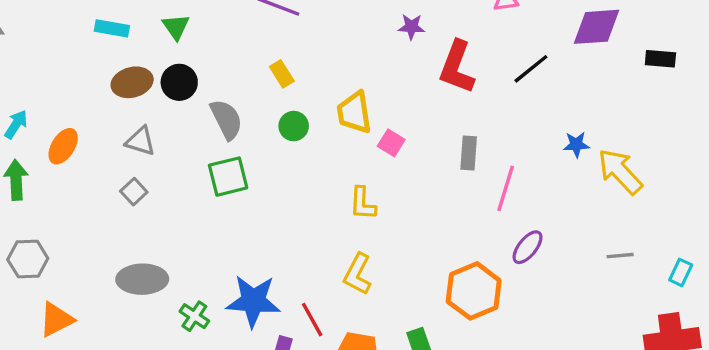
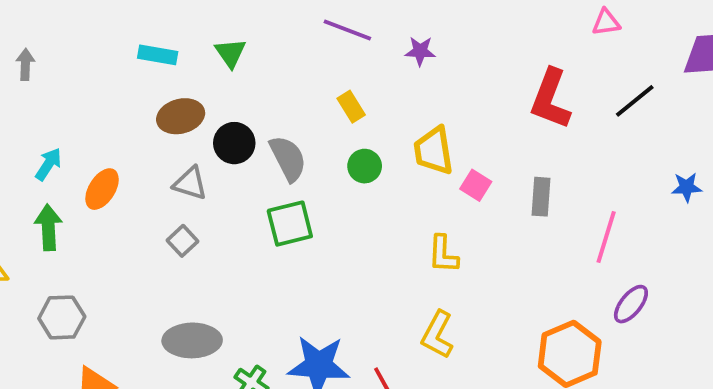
purple star: (411, 27) -> (420, 51), moved
black circle: (179, 82) -> (234, 143), moved
gray rectangle: (469, 153) -> (541, 197), moved

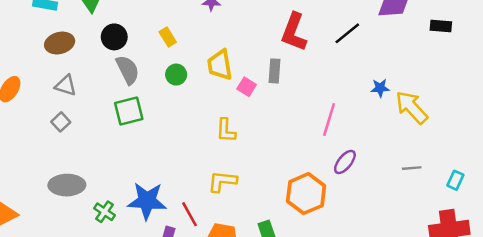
black circle: (234, 143) -> (114, 37), moved
gray rectangle: (541, 197) -> (274, 71), moved
yellow L-shape: (437, 335) -> (222, 181), turned 68

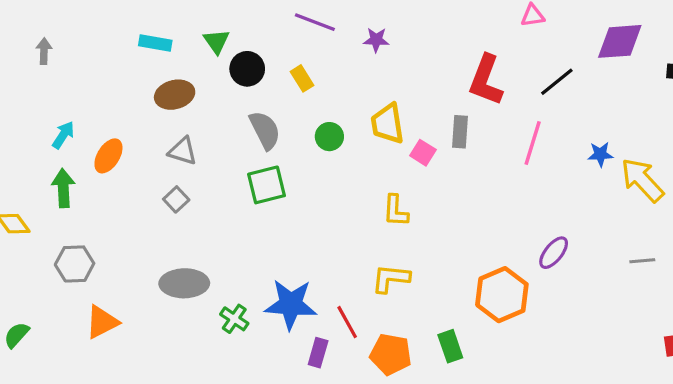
black circle: (114, 37) -> (247, 69), moved
yellow rectangle: (168, 37) -> (302, 78), moved
pink line: (329, 119) -> (533, 143), moved

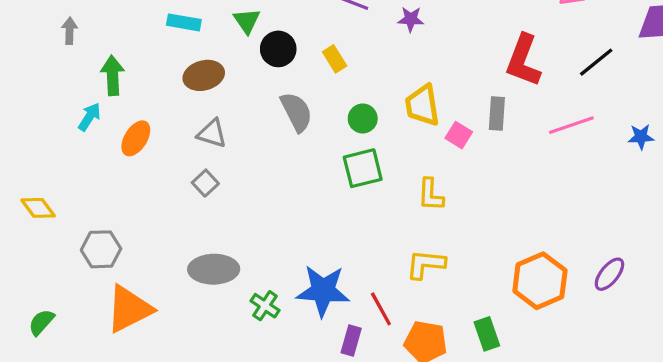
pink line: (533, 143) -> (571, 125), turned 54
green square: (267, 185) -> (363, 168), moved
green arrow: (63, 188) -> (113, 75), moved
purple ellipse: (554, 253) -> (609, 274), moved
orange triangle: (102, 322) -> (129, 309), size x1.4

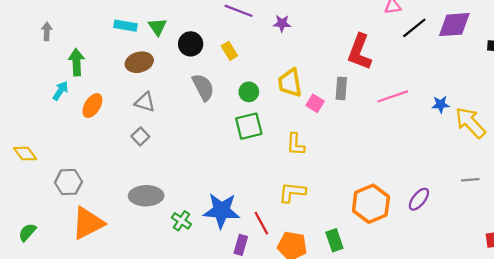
green triangle: (247, 21) -> (157, 27), moved
black line: (596, 62) -> (414, 28), moved

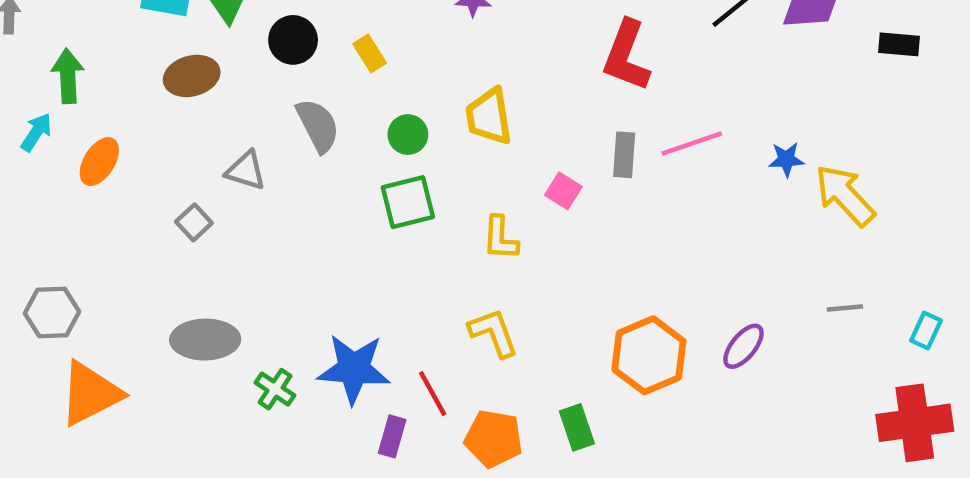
gray rectangle: (341, 88) -> (624, 155), moved
gray triangle: (145, 102) -> (246, 171), moved
pink square: (315, 103) -> (563, 191), moved
yellow L-shape: (292, 192) -> (493, 333), turned 64

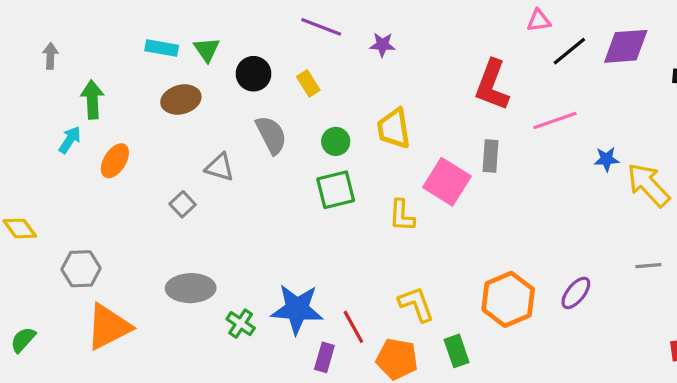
pink line: (692, 144) -> (555, 120), moved
pink square: (563, 191) -> (447, 182), size x1.8
yellow L-shape: (493, 333) -> (416, 304), moved

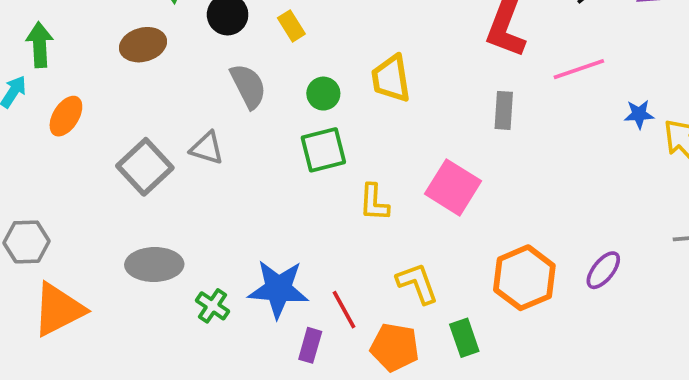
gray triangle: (220, 167) -> (207, 148), moved
pink square: (447, 182) -> (453, 187), moved
gray square: (183, 204) -> (145, 167), size x1.8
yellow L-shape: (402, 216) -> (374, 203), moved

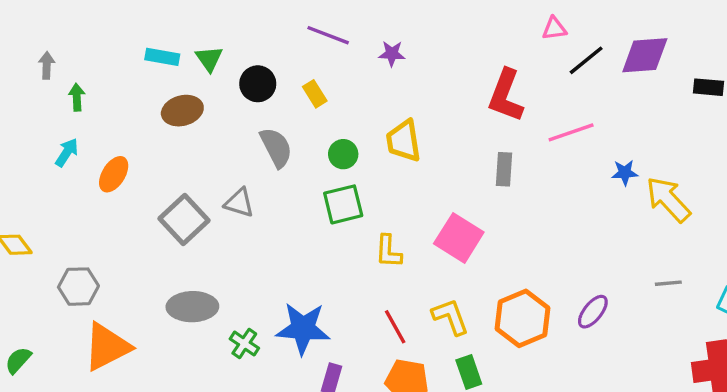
green arrow: (40, 45) -> (77, 97), moved, size x0.7
yellow L-shape: (417, 283) -> (450, 317), moved
red line: (344, 310) -> (395, 327), moved

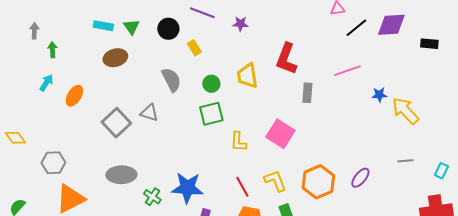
black circle: (258, 84) -> (168, 29), moved
red L-shape: (506, 96) -> (286, 59), moved

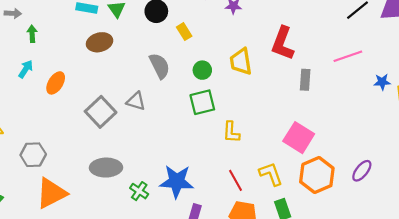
gray arrow: (34, 31) -> (13, 13), turned 91
pink square: (280, 134) -> (299, 138), moved

